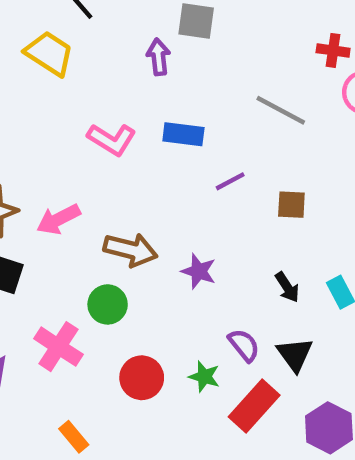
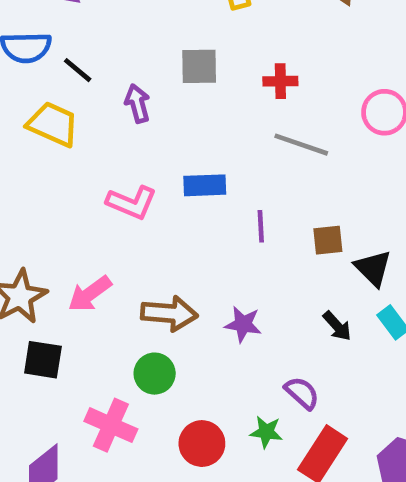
red cross: (333, 50) -> (280, 81), moved
purple arrow: (158, 57) -> (137, 103), moved
purple line: (230, 181) -> (261, 226), turned -56
black triangle: (295, 354) -> (373, 268), moved

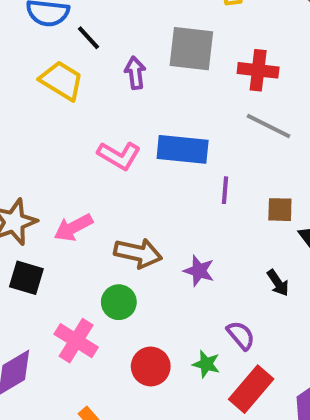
gray square: (199, 66) -> (191, 49), size x1.4
red cross: (280, 81) -> (258, 70), size x1.4
blue rectangle: (205, 185) -> (183, 149), size x1.4

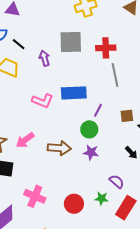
gray line: (268, 126) -> (115, 75), turned 60
purple line: (225, 190) -> (98, 110), turned 32
green circle: (119, 302) -> (89, 129), moved

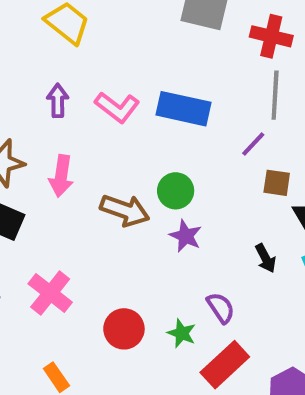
purple arrow: (45, 58) -> (58, 101), moved
purple line: (98, 110) -> (253, 144), moved
green circle: (89, 129) -> (176, 191), moved
pink arrow: (25, 140) -> (61, 176), turned -60

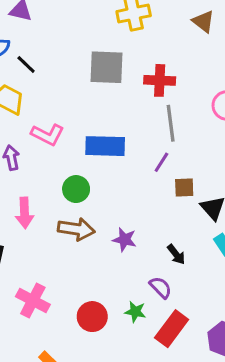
pink L-shape: (117, 107) -> (48, 135), moved
green circle: (176, 191) -> (76, 189), moved
black arrow: (266, 258) -> (176, 254), moved

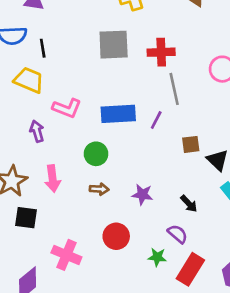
black line: (26, 64) -> (43, 48), turned 42
purple line: (161, 162) -> (156, 120), moved
brown arrow: (76, 229) -> (99, 189), size x0.6
red circle: (92, 317) -> (116, 236), moved

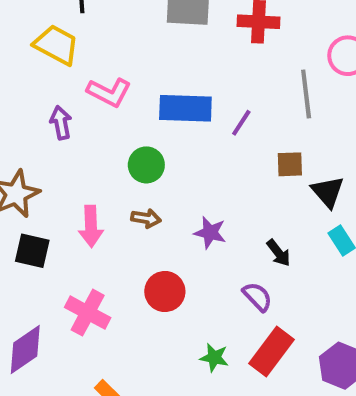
gray line: (174, 89) -> (306, 94), moved
pink arrow: (53, 179) -> (91, 226), moved
green star: (157, 257) -> (214, 358), moved

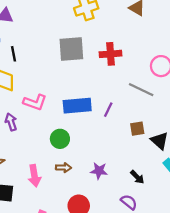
gray line: (306, 94) -> (141, 90), turned -50

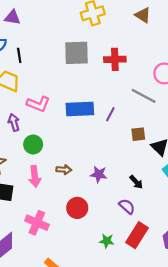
green circle: (60, 139) -> (33, 144), moved

